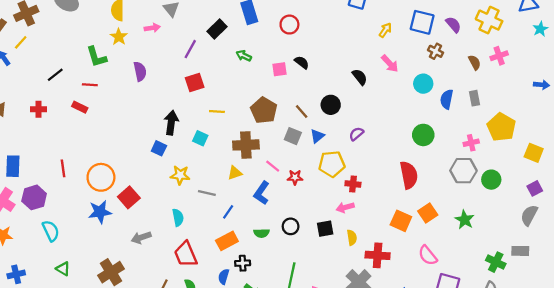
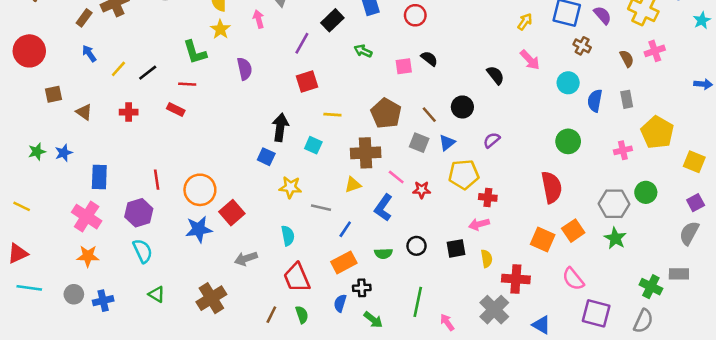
pink arrow: (152, 28) -> (259, 19), turned -96
yellow line: (21, 42) -> (118, 69), moved
gray hexagon: (463, 171) -> (614, 204), moved
purple hexagon: (34, 197) -> (139, 213), moved

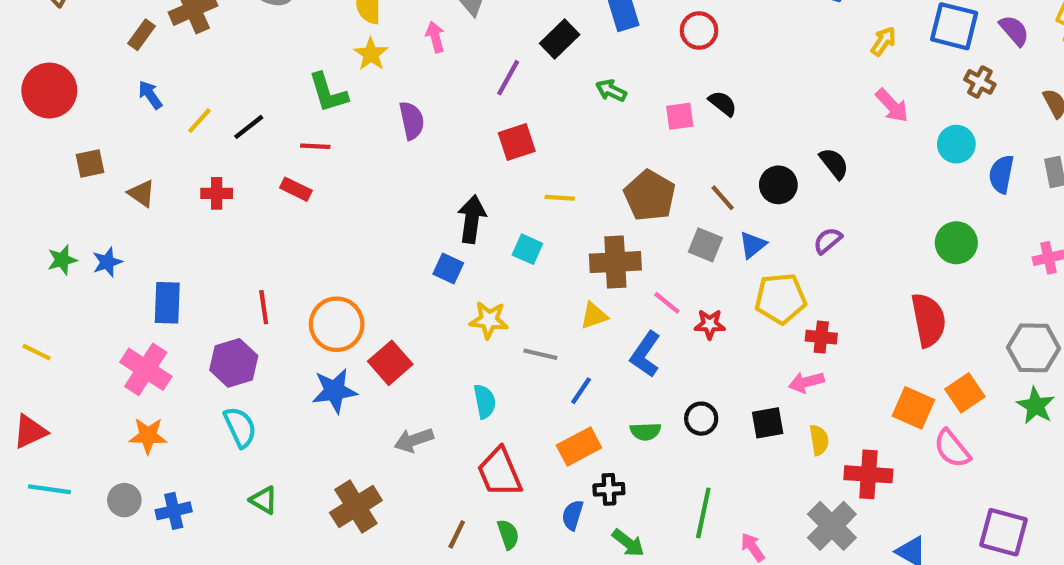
black semicircle: (496, 75) -> (834, 163), moved
pink semicircle: (573, 279) -> (952, 449), moved

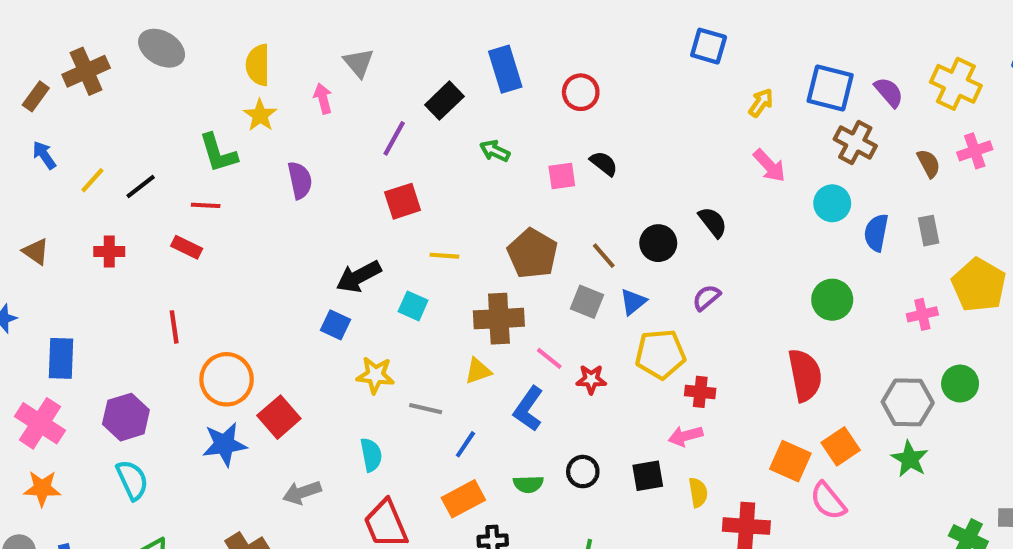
brown cross: (980, 82) -> (855, 143), size x1.4
black arrow: (472, 219) -> (359, 277), turned -126
red line: (264, 307) -> (174, 327), moved

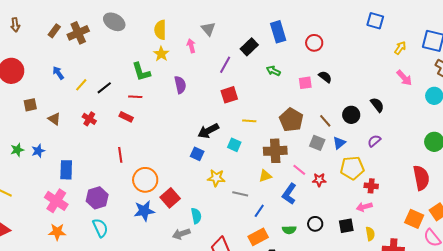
brown rectangle: (36, 96) -> (54, 31), moved
red cross: (109, 251) -> (89, 119), turned 32
cyan semicircle: (371, 455) -> (196, 216), moved

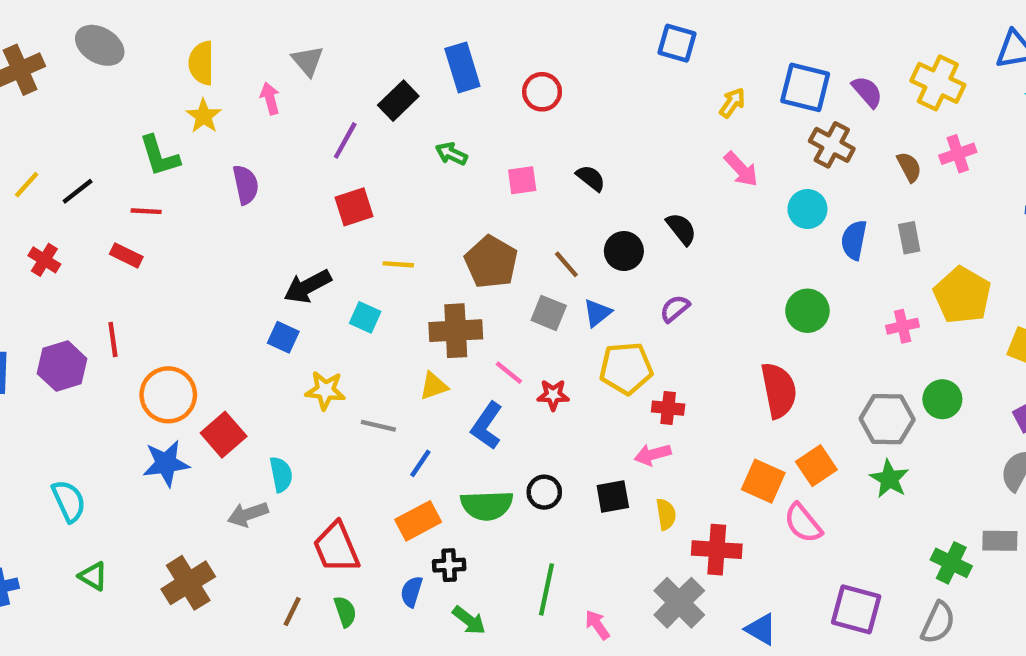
black semicircle: (325, 77) -> (591, 178), moved
purple hexagon: (97, 198) -> (62, 366), moved
green semicircle: (289, 230) -> (487, 505), size x1.6

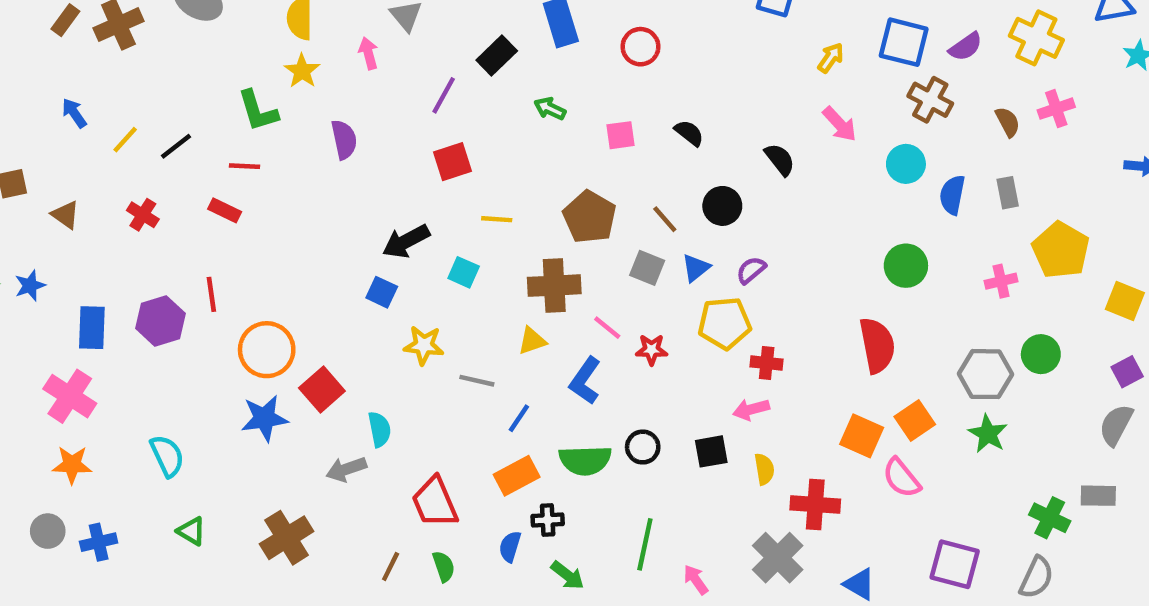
purple semicircle: (867, 92) -> (966, 47), turned 96
black semicircle: (681, 229) -> (780, 159), moved
purple semicircle: (675, 309) -> (751, 270), moved

